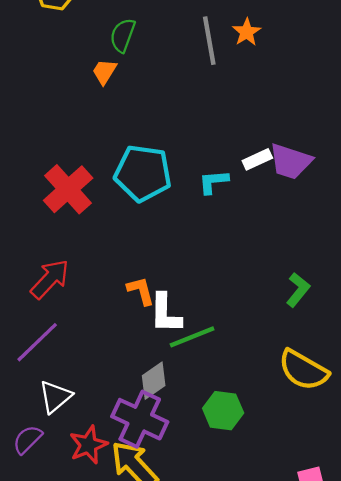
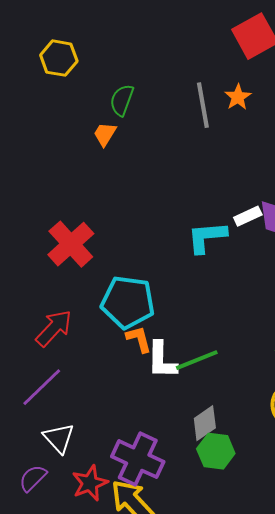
cyan pentagon: (143, 173) -> (128, 302), moved
cyan L-shape: (213, 182) -> (207, 237), size x1.4
green line: (192, 337) -> (197, 360), moved
gray diamond: (154, 381) -> (205, 423), moved
white triangle: (55, 397) -> (59, 438), turned -32

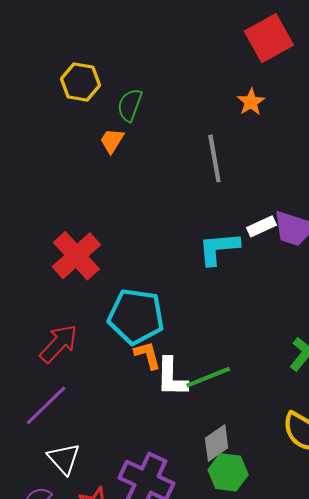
yellow hexagon: (59, 58) -> (81, 82), moved
gray line: (203, 105) -> (214, 158), moved

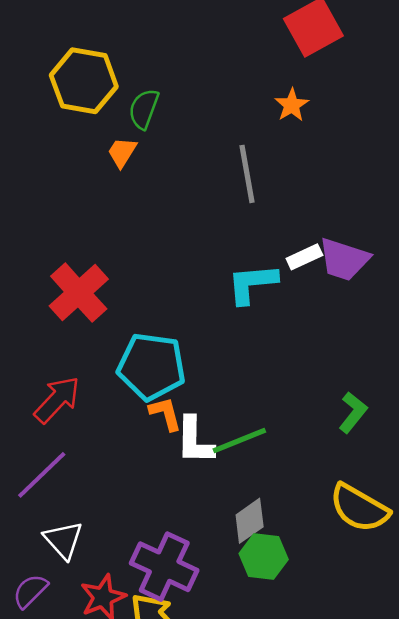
yellow hexagon: (81, 82) -> (84, 81), size x1.4

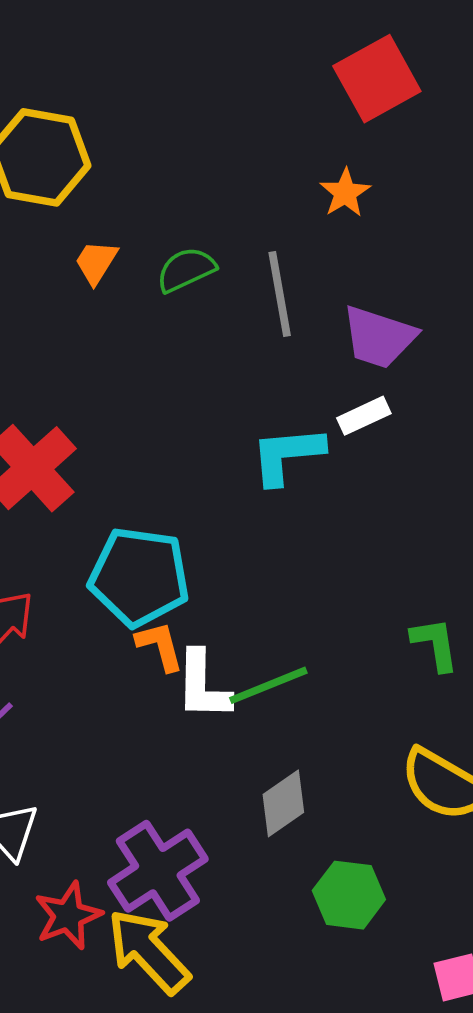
green semicircle: (144, 109) -> (186, 270), moved, turned 45
purple trapezoid: (344, 259) -> (379, 337), moved
green L-shape: (353, 412) -> (435, 644), turned -48
green hexagon: (264, 556) -> (349, 895), moved
purple cross: (164, 567) -> (158, 871), turned 32

